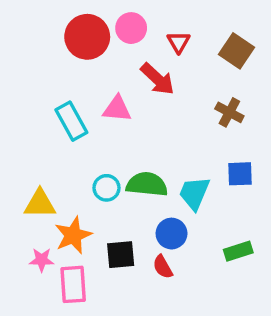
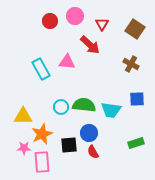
red circle: (87, 37) -> (50, 21), size x0.6
cyan trapezoid: (194, 193) -> (111, 110), turned -105
blue circle: (172, 234) -> (89, 133), moved

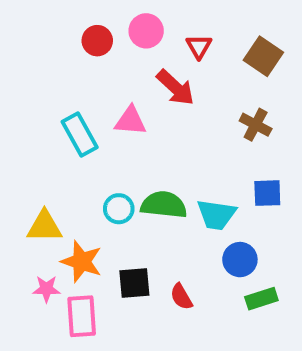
blue circle: (89, 133) -> (240, 260), moved
orange star: (42, 134) -> (82, 262), turned -30
green rectangle: (136, 143) -> (261, 299), moved

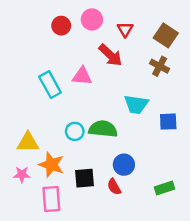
brown cross: (256, 125) -> (160, 66), moved
cyan trapezoid: (216, 215) -> (136, 104), moved
blue circle: (240, 260) -> (124, 165), moved
pink star: (46, 289) -> (22, 174), moved

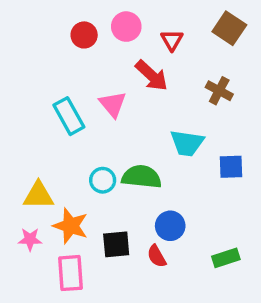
brown square: (166, 35) -> (229, 28), moved
pink triangle: (82, 76) -> (113, 104), turned 45

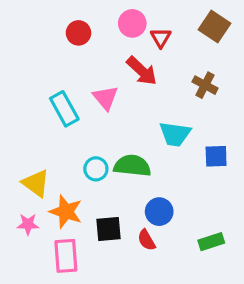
pink circle: (126, 27) -> (132, 23), moved
yellow triangle: (38, 195) -> (36, 183), turned 36

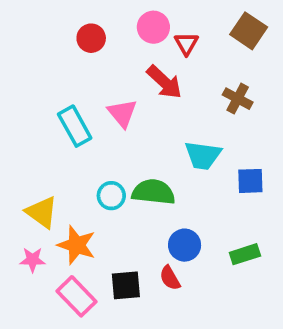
black square: (109, 229) -> (126, 285), moved
green rectangle: (211, 242) -> (245, 254), moved
pink rectangle: (66, 256) -> (76, 296), turned -40

